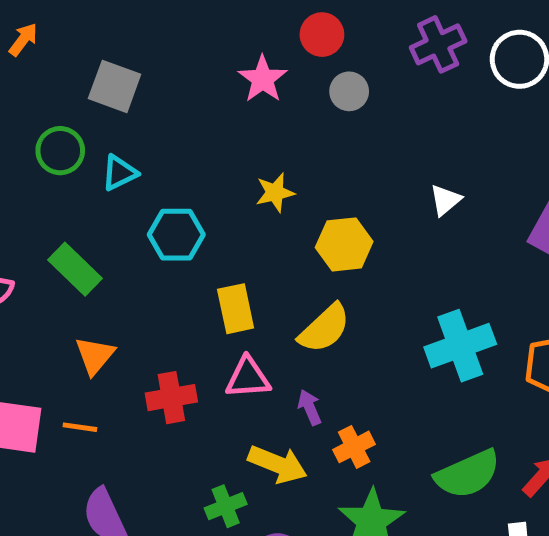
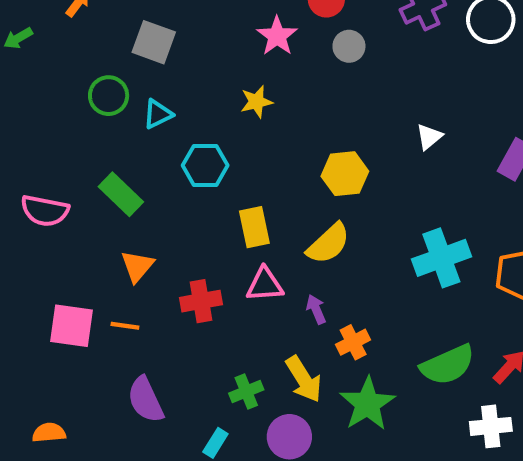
yellow star: (275, 193) -> (256, 102), moved
yellow arrow: (278, 464) -> (304, 379), moved, turned 36

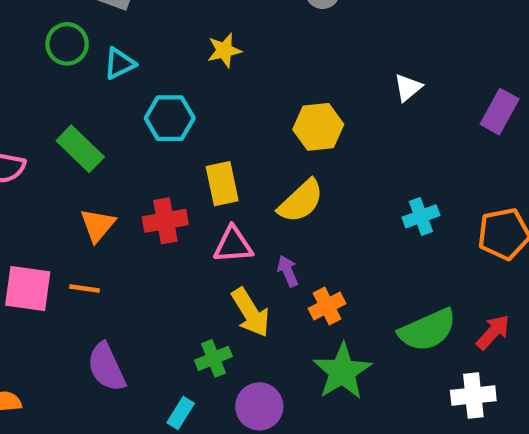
cyan cross: (441, 258) -> (421, 216), size x0.6
red cross: (201, 301) -> (165, 221), moved
yellow arrow: (304, 379) -> (251, 313), moved

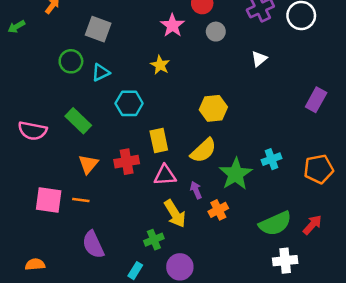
yellow star: (224, 50) -> (160, 65), turned -30
white triangle: (408, 88) -> (259, 59), moved
green star: (342, 371) -> (236, 174), moved
white cross: (473, 396) -> (285, 261), moved

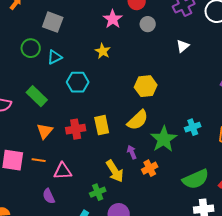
yellow rectangle: (159, 141) -> (102, 125), moved
pink triangle: (165, 175) -> (63, 171), moved
purple semicircle: (93, 245) -> (49, 196), size x0.7

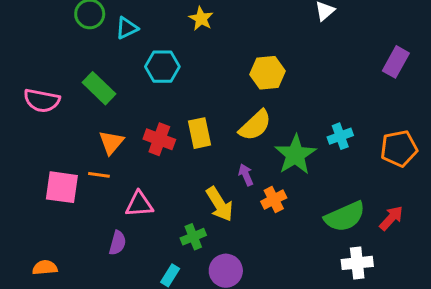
red cross: (76, 129) -> (159, 139), turned 30
orange line: (39, 160) -> (99, 175), moved
purple semicircle: (49, 196) -> (118, 243), turned -140

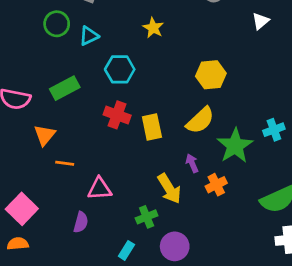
green rectangle: (99, 88) -> (65, 88), turned -72
red cross: (159, 139) -> (117, 115), moved
orange triangle: (111, 142) -> (45, 135), moved
pink square: (62, 187) -> (22, 209), moved, turned 36

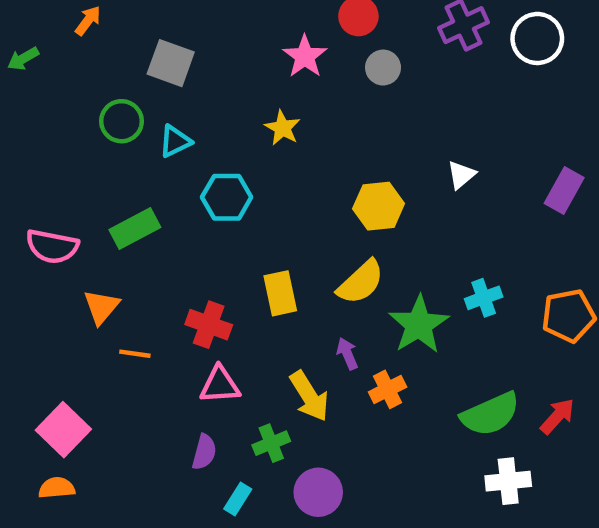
white triangle: (260, 21) -> (461, 175), moved
red cross: (117, 115) -> (209, 325), moved
pink triangle: (100, 189) -> (220, 385), moved
purple semicircle: (81, 222) -> (204, 452), moved

